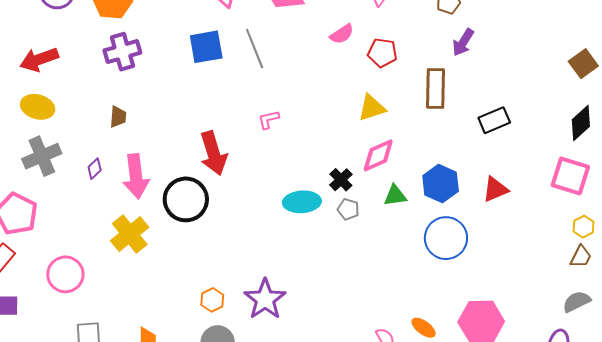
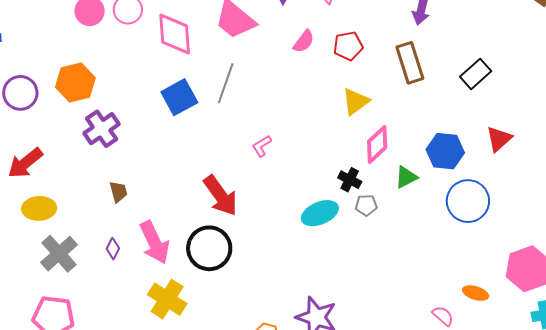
gray line: (255, 48) -> (226, 83), turned 60

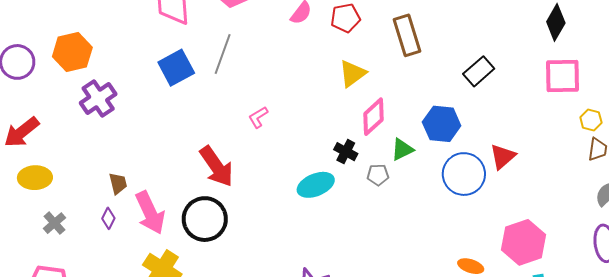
black rectangle: (476, 74) -> (479, 71), moved
red triangle: (499, 139) -> (503, 157), moved
brown trapezoid: (118, 192) -> (118, 183), moved
gray pentagon: (366, 205) -> (378, 175), moved
gray cross: (59, 254) -> (54, 223), size x0.6

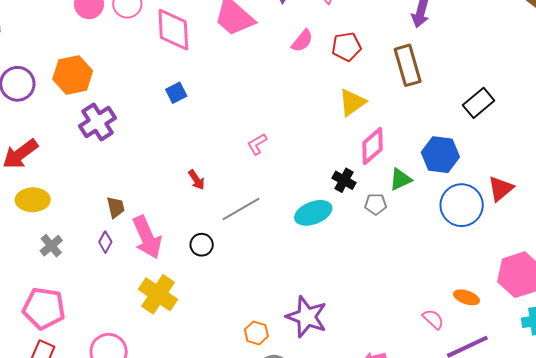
gray line: (223, 54) -> (241, 209), moved, turned 39
blue square: (176, 68) -> (176, 93), size x0.6
red arrow: (216, 166) -> (196, 180), moved, size x0.5
black circle: (205, 219) -> (202, 245), size x0.5

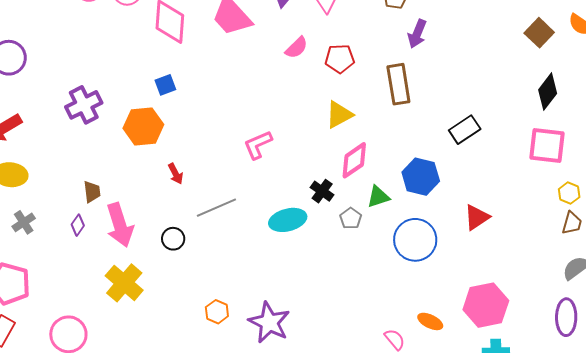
orange hexagon: (73, 75) -> (143, 126), moved
pink L-shape: (257, 144) -> (258, 145), moved, size x1.4
gray pentagon: (376, 204) -> (351, 218), turned 30
blue circle: (462, 205) -> (415, 240), moved
orange hexagon: (256, 333) -> (217, 312), moved

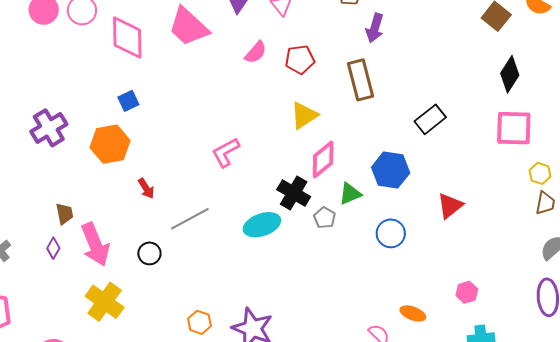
black cross: (322, 191) -> (294, 193), size x1.4
blue circle: (415, 240) -> (391, 233), size x0.7
pink hexagon: (486, 305) -> (467, 292), size x0.5

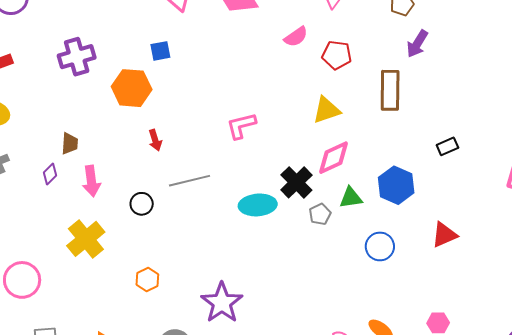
black rectangle: (430, 119) -> (447, 146), size x0.7
pink arrow: (95, 244) -> (91, 181), size x0.7
orange hexagon: (199, 322) -> (147, 279), moved

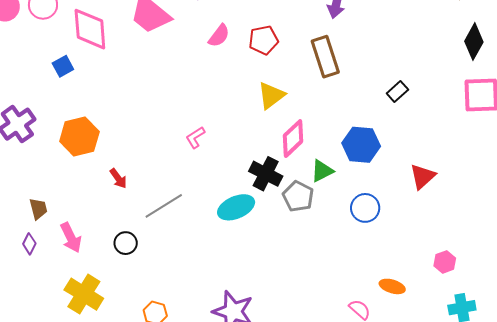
blue square: (160, 51) -> (63, 66), moved
pink L-shape: (241, 126) -> (195, 137), size x0.7
gray pentagon: (320, 214) -> (298, 196), size x1.4

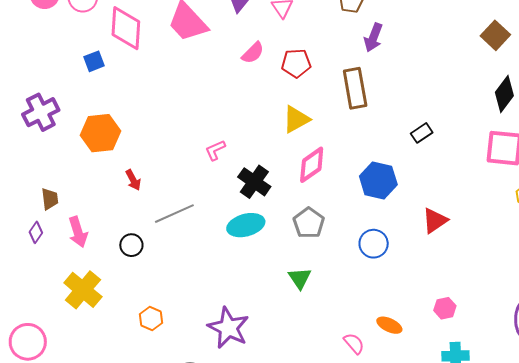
green triangle: (322, 171) -> (300, 278), moved, turned -45
black cross: (266, 174) -> (254, 182), moved

